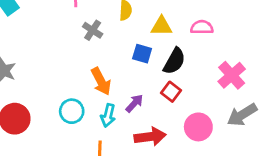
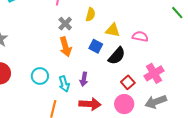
orange arrow: (101, 81) -> (65, 47), moved
red square: (171, 92) -> (128, 82), moved
purple arrow: (134, 103) -> (84, 79), turned 136
cyan arrow: (108, 115) -> (64, 84), turned -42

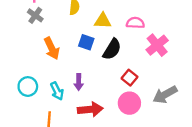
gray cross: (65, 24) -> (35, 15), moved
pink cross: (154, 73) -> (157, 45), moved

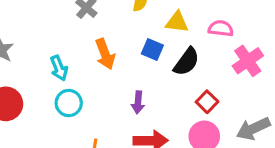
cyan arrow: (57, 91) -> (59, 68), moved

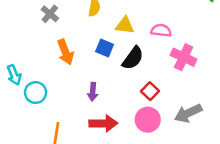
pink cross: (248, 61) -> (184, 57), turned -30
cyan arrow: (59, 68) -> (14, 75), moved

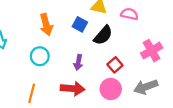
pink cross: (184, 57) -> (152, 51), moved, turned 30
purple arrow: (93, 92) -> (78, 62), moved
cyan circle: (36, 93) -> (40, 56), moved

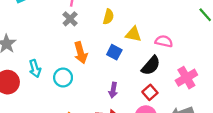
black semicircle: (103, 35) -> (151, 66), moved
cyan circle: (40, 56) -> (63, 77), moved

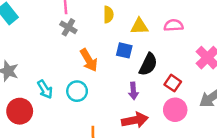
black semicircle: (151, 66) -> (148, 64), moved

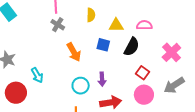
black semicircle: (148, 64) -> (132, 47), moved
cyan circle: (77, 91) -> (81, 86), moved
purple arrow: (133, 91) -> (102, 79), moved

